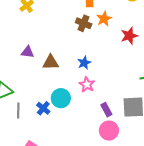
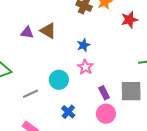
brown triangle: (51, 62) -> (48, 31), moved, turned 30
blue cross: (43, 108) -> (68, 112), moved
gray line: (18, 110) -> (31, 94), moved, turned 63

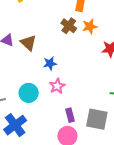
blue star: (83, 45) -> (50, 63), moved
blue cross: (68, 112) -> (15, 125), moved, size x1.6

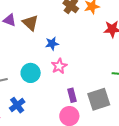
gray square: (97, 119) -> (99, 99), turned -30
blue cross: (15, 125) -> (17, 105), size x0.7

